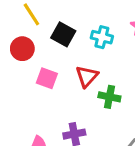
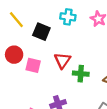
cyan cross: (102, 37) -> (68, 17), moved
red circle: (22, 49) -> (14, 55), moved

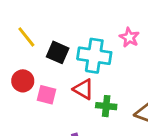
cyan cross: (68, 17) -> (94, 56), moved, size x1.6
red triangle: (62, 60) -> (83, 89), turned -36

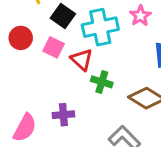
cyan cross: (94, 56) -> (100, 27), turned -32
pink square: (47, 95) -> (54, 47), moved

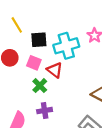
black square: (63, 16) -> (39, 40), turned -35
green cross: (102, 82) -> (40, 86), moved, turned 32

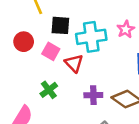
green cross: (40, 86) -> (49, 90), moved
purple cross: (45, 111) -> (93, 95), moved

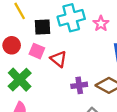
cyan cross: (91, 37) -> (71, 18), moved
green cross: (49, 90) -> (20, 80), moved, size x1.5

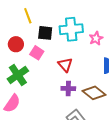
red triangle: (59, 59) -> (65, 65), moved

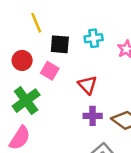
cyan cross: (71, 29) -> (94, 38), size x0.6

